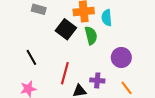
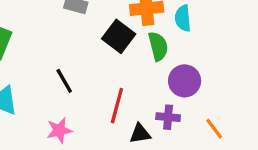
purple circle: (121, 57) -> (185, 81), moved

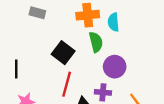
black square: (119, 36) -> (63, 53), moved
black line: (64, 81) -> (16, 69), moved, turned 30

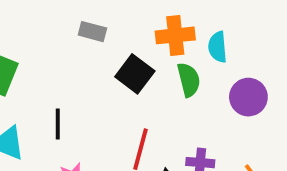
black square: (63, 53) -> (135, 74), moved
purple circle: (115, 67) -> (248, 97), moved

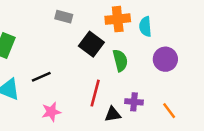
green semicircle: (189, 80) -> (120, 60), moved
black line: (58, 124) -> (41, 77), turned 66

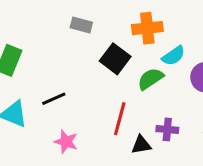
cyan semicircle: (145, 27) -> (173, 56), moved, turned -120
green semicircle: (120, 60) -> (150, 79), turned -110
pink star: (51, 112) -> (66, 142), turned 30

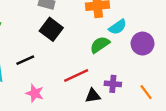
black square: (115, 59) -> (51, 29), moved
red line: (120, 119) -> (76, 76), turned 50

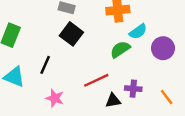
black line: (25, 60) -> (45, 65), turned -42

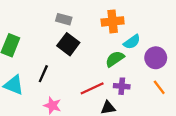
purple cross: (133, 89) -> (122, 86), moved
orange line: (167, 97) -> (159, 87), moved

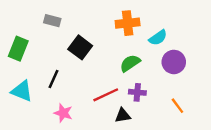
gray rectangle: (64, 19) -> (52, 21), moved
cyan semicircle: (132, 42) -> (158, 38), moved
orange line: (159, 87) -> (177, 106), moved

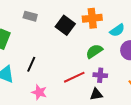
black square: (80, 47) -> (65, 25), moved
black triangle: (123, 115) -> (96, 94), moved

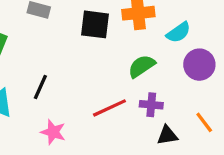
black square: (65, 25) -> (95, 24), turned -30
black triangle: (96, 94) -> (167, 135), moved

